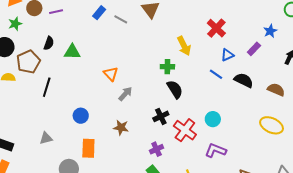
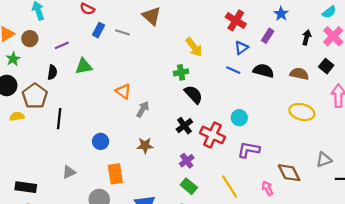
purple line: (56, 12) -> (62, 45), moved
red cross: (216, 28) -> (236, 20), moved
green triangle: (72, 52) -> (84, 66), moved

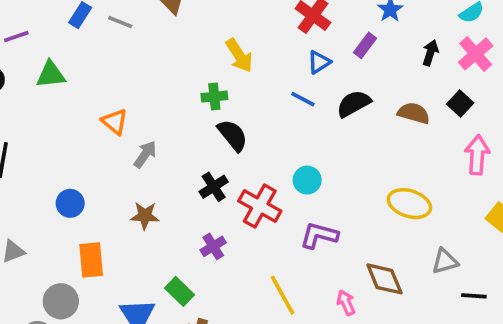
black semicircle: (263, 71) -> (354, 104), turned -48
yellow ellipse: (302, 112) -> (409, 204), moved
green rectangle: (189, 186) -> (179, 291), moved

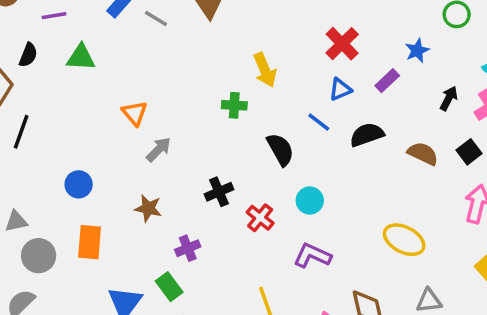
black semicircle: (233, 135) -> (280, 149), moved
red cross: (260, 206) -> (260, 218), size x0.7
purple cross: (213, 246) -> (188, 248), moved
gray circle: (61, 301) -> (39, 256), moved

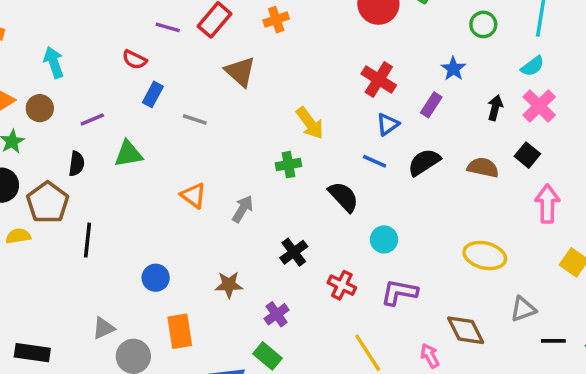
gray line: (156, 19) -> (195, 119), moved
gray arrow: (159, 149) -> (243, 209), moved
red cross: (260, 218) -> (342, 285), moved

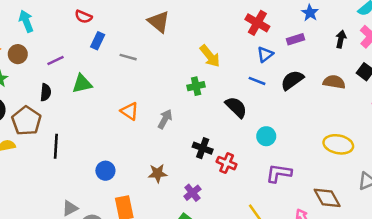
purple rectangle: (431, 105) -> (295, 39), turned 42
black cross: (294, 252) -> (203, 148), turned -30
red cross: (342, 285) -> (227, 163), moved

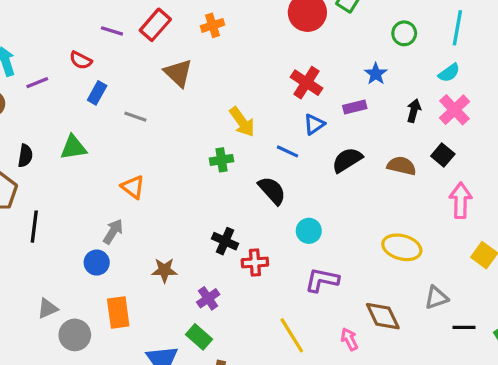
purple line: (55, 60) -> (37, 83), moved
blue line: (257, 81) -> (288, 151), moved
gray arrow: (165, 119) -> (113, 231), moved
red cross: (227, 163) -> (255, 262), turned -30

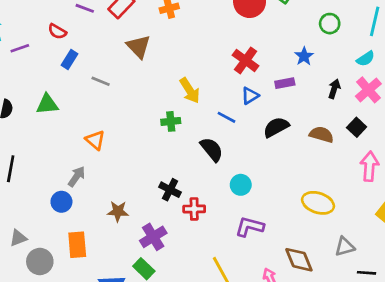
purple cross: (208, 298) -> (153, 237), size x1.4

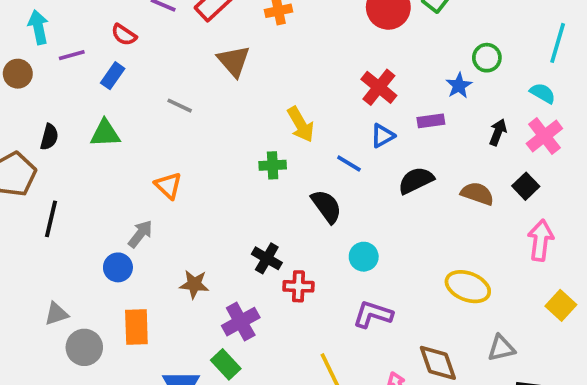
green circle: (330, 24) -> (487, 58), moved
blue rectangle: (70, 59) -> (113, 76), moved
cyan semicircle: (366, 59) -> (543, 93), turned -120

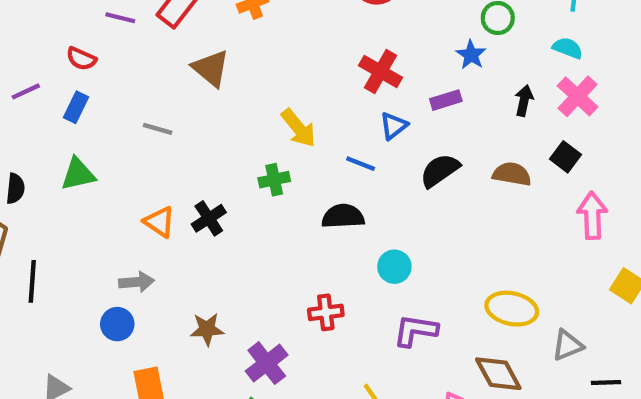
black semicircle: (327, 206) -> (343, 216), turned -48
gray arrow: (140, 234) -> (137, 282), turned 56
black cross: (267, 258) -> (209, 218), moved, turned 36
yellow ellipse: (468, 287) -> (512, 309), moved

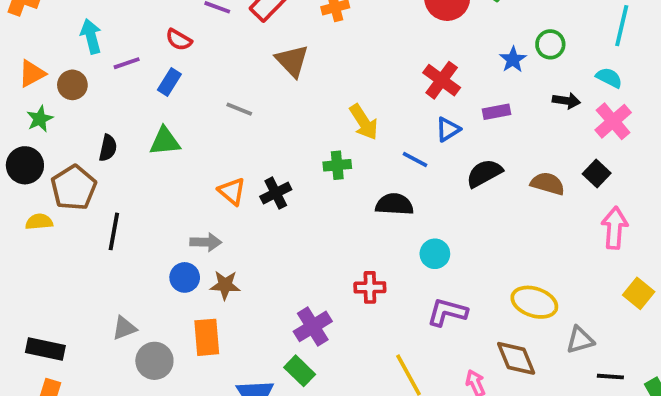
blue star: (471, 55) -> (513, 60), moved
black arrow: (524, 101) -> (566, 101), moved, turned 80
brown star: (207, 329) -> (225, 285), moved

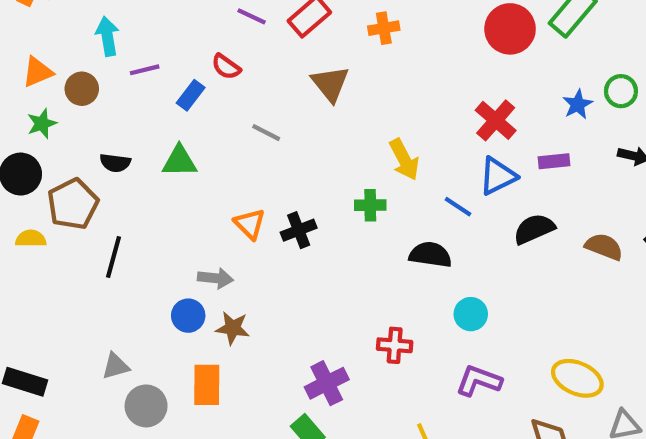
red semicircle: (179, 40) -> (226, 67), moved
blue triangle: (448, 129) -> (498, 176), size x1.4
black semicircle: (108, 148) -> (115, 163), turned 80

